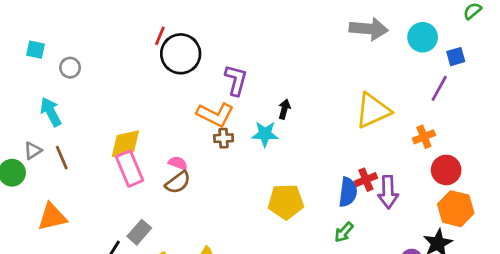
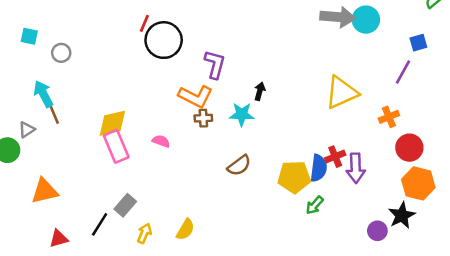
cyan circle: (423, 37) -> (366, 20), moved
brown line: (62, 158) -> (54, 113), moved
brown semicircle: (178, 182) -> (239, 166), moved
yellow pentagon: (286, 202) -> (294, 177), moved

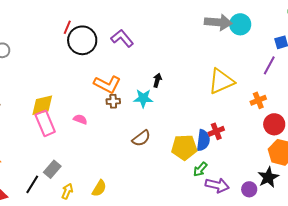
purple L-shape: (215, 64) -> (122, 38), moved, turned -55
purple arrow: (356, 168) -> (217, 185), moved, turned -75

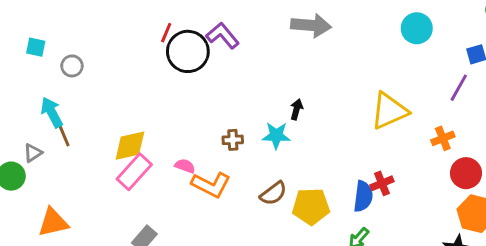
gray arrow: (218, 22) -> (311, 25), moved
purple L-shape: (122, 38) -> (223, 36), moved
orange L-shape: (107, 84) -> (211, 185), moved
pink rectangle: (45, 123) -> (134, 172), turned 65
yellow pentagon: (184, 147) -> (311, 206), moved

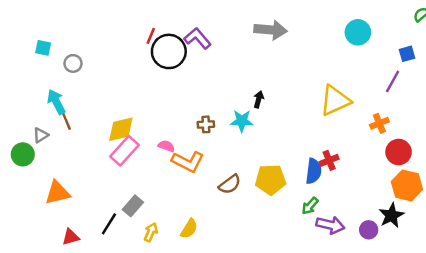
brown semicircle: (273, 193) -> (230, 184), moved

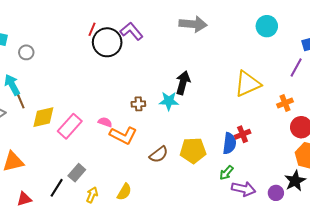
black arrow: (259, 99) -> (183, 83), size x1.6
yellow diamond: (121, 129) -> (43, 117), moved

